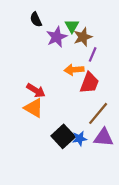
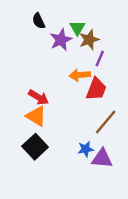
black square: (63, 136) -> (35, 147), moved
purple triangle: (104, 137) -> (102, 158), moved

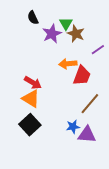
brown star: (89, 40) -> (76, 34), turned -30
purple line: (100, 59) -> (98, 50), moved, turned 32

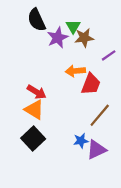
black semicircle: (33, 18) -> (37, 20), size x1.5
brown star: (76, 34) -> (84, 38), turned -30
purple triangle: (87, 135) -> (96, 150), turned -30

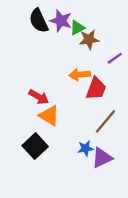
green triangle: (73, 27) -> (77, 28), turned 32
purple star: (58, 38) -> (61, 21), moved, turned -30
orange triangle: (34, 110) -> (49, 116), moved

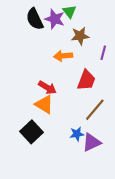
green triangle: (77, 28) -> (69, 12), moved, turned -40
purple line: (115, 58) -> (103, 53), turned -40
orange arrow: (80, 75) -> (63, 56), moved
red arrow: (39, 97) -> (47, 88), moved

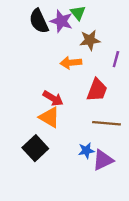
brown line: (95, 110) -> (106, 123), turned 55

